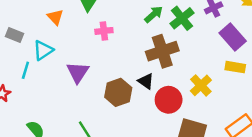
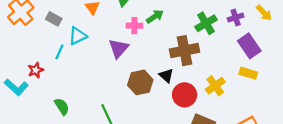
green arrow: (154, 14) -> (155, 16), moved
purple triangle: (78, 72) -> (119, 48), moved

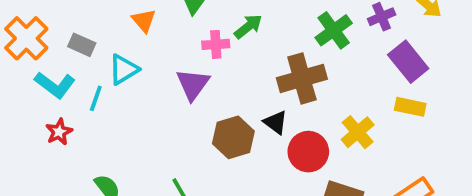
cyan L-shape: (16, 87) -> (55, 85), moved

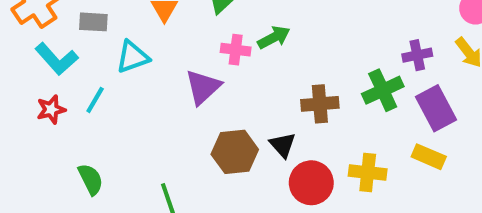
green cross: (334, 30) -> (383, 90), moved
gray rectangle: (82, 45) -> (93, 22), turned -32
brown cross: (302, 78) -> (320, 104), size x0.7
cyan line: (96, 98) -> (95, 100), moved
yellow cross: (358, 132) -> (368, 173), turned 36

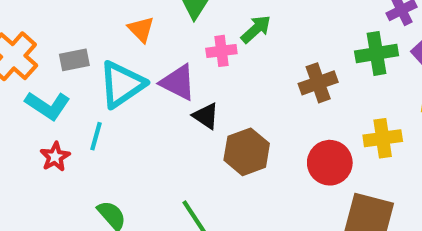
cyan triangle: (133, 57) -> (122, 84), size x1.4
purple triangle: (203, 87) -> (178, 82), moved, turned -36
green cross: (383, 90) -> (377, 53), turned 30
black triangle: (283, 145) -> (206, 116), moved

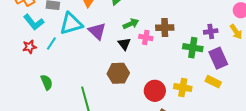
green arrow: (256, 29) -> (131, 24), moved
pink cross: (221, 51) -> (146, 37), moved
brown cross: (318, 83) -> (165, 28), moved
black triangle: (206, 116) -> (124, 44), moved

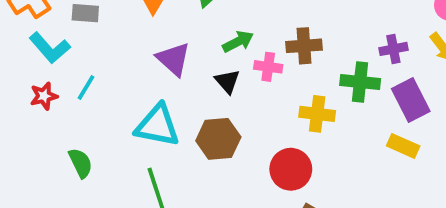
cyan triangle: (71, 24) -> (157, 126), moved, turned 30
yellow cross: (183, 88) -> (317, 114), moved

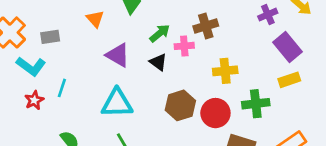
green cross: (360, 82) -> (256, 104), moved
brown hexagon: (218, 139) -> (180, 105), moved
yellow rectangle: (403, 146) -> (289, 80), turned -30

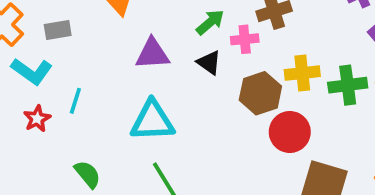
purple triangle: (118, 55) -> (152, 54), turned -32
green cross: (256, 104) -> (348, 85), moved
brown hexagon: (180, 105) -> (260, 93), moved

